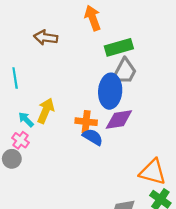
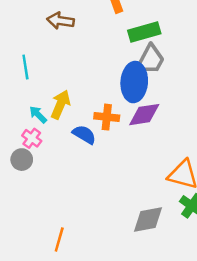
blue semicircle: (93, 137) -> (84, 135), moved

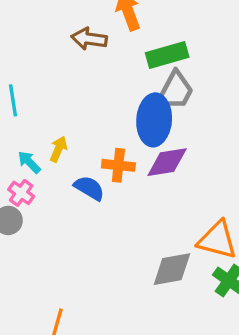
brown arrow: (60, 21) -> (89, 39), moved
yellow arrow: (60, 105) -> (58, 149), size x0.7
gray diamond: (148, 220) -> (172, 269), moved

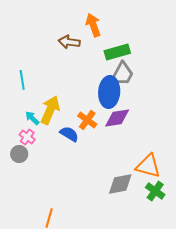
yellow arrow: (58, 149) -> (50, 110), size x1.8
orange cross: (118, 165) -> (87, 120), turned 30

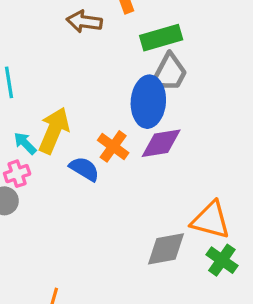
pink cross: (27, 137) -> (17, 174), turned 35

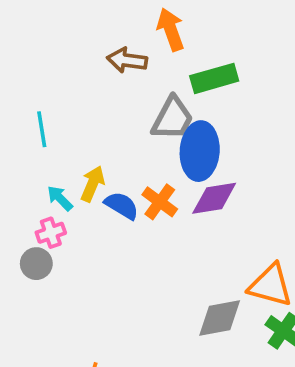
gray trapezoid: (169, 73) -> (172, 118), moved
yellow arrow: (54, 130) -> (93, 184), size x0.7
blue semicircle: (84, 169) -> (122, 206), moved

